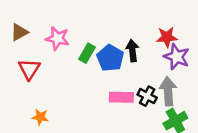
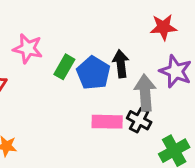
red star: (167, 37) -> (163, 27), moved
gray arrow: (168, 91) -> (145, 93), moved

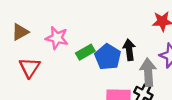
green rectangle: (64, 67) -> (85, 52), turned 30

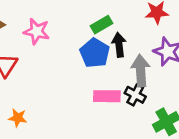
green rectangle: (85, 52) -> (101, 25), moved

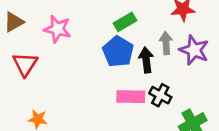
black arrow: (119, 45) -> (146, 60), moved
gray arrow: (141, 71) -> (166, 43), moved, size x0.7

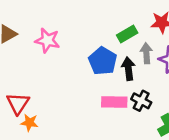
green rectangle: (125, 22) -> (127, 34), moved
red triangle: (25, 64) -> (18, 103), moved

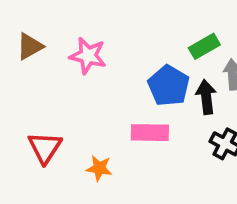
pink rectangle: (114, 102) -> (150, 133), moved
orange star: (29, 123) -> (99, 168), moved

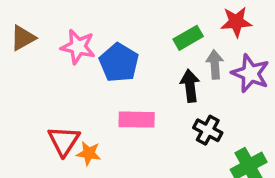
blue pentagon: (169, 86) -> (119, 63), moved
red triangle: (45, 148) -> (64, 141), moved

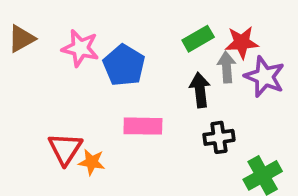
red star: (236, 22) -> (242, 42), moved
black cross: (208, 130) -> (219, 137), turned -36

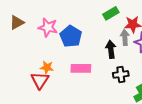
green rectangle: (198, 39) -> (111, 13), moved
orange star: (92, 162) -> (47, 67), moved

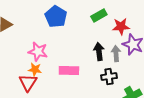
pink star: (48, 27) -> (38, 52), moved
blue pentagon: (71, 36) -> (56, 17), moved
gray arrow: (125, 37) -> (116, 54), moved

